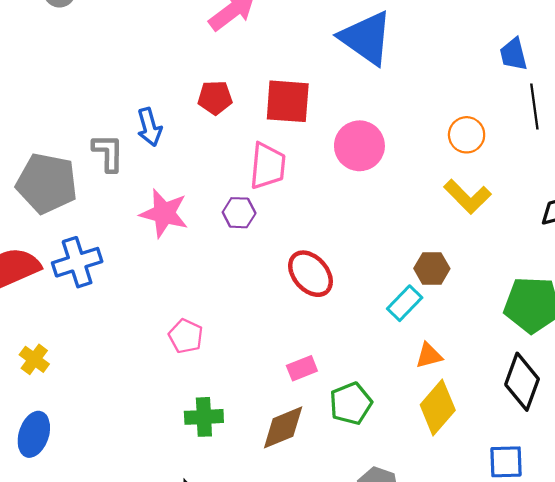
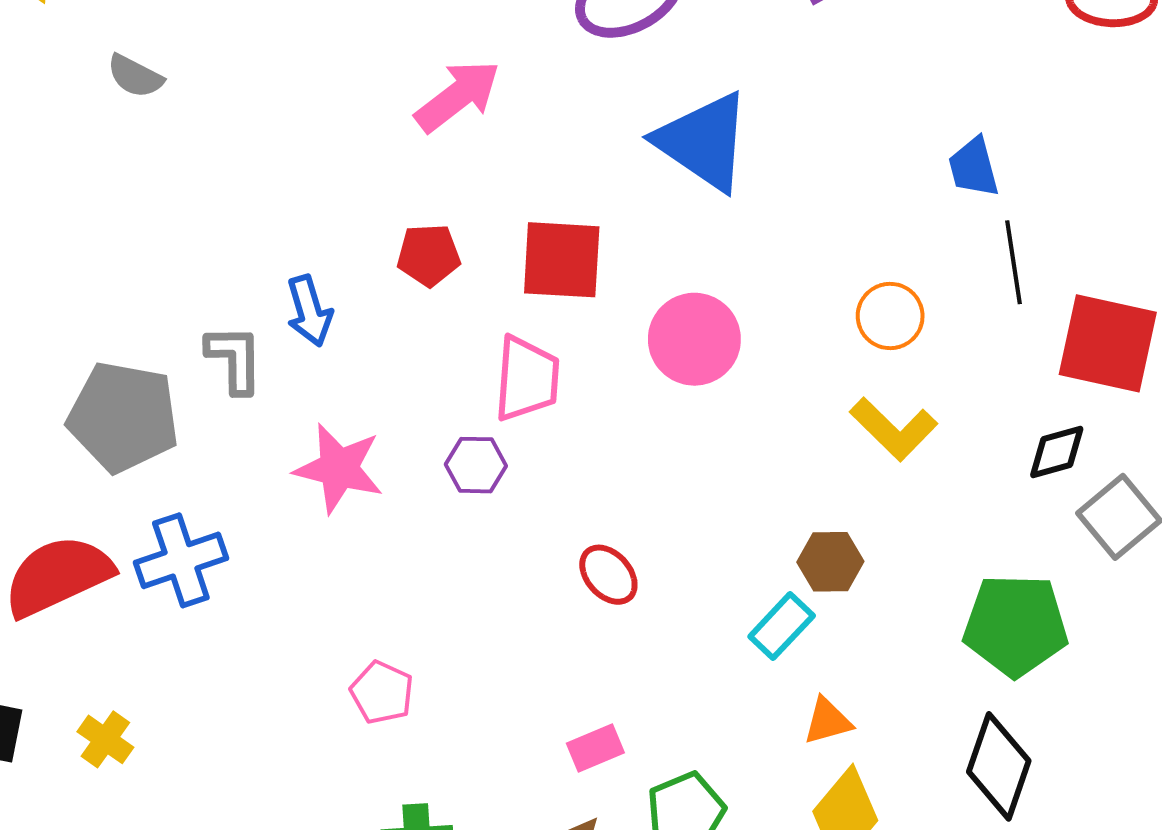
red ellipse: (310, 274) -> (608, 575), size x0.7

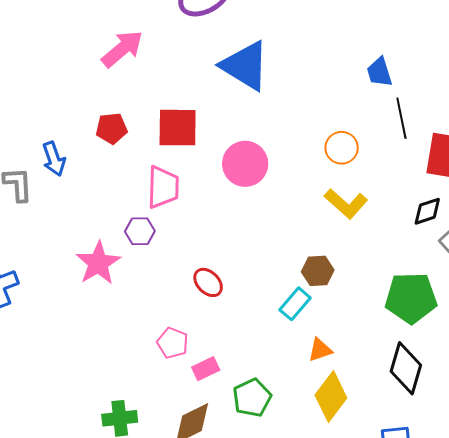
pink star: (339, 468) -> (98, 263), moved, turned 30
pink pentagon: (382, 692) -> (173, 343), moved

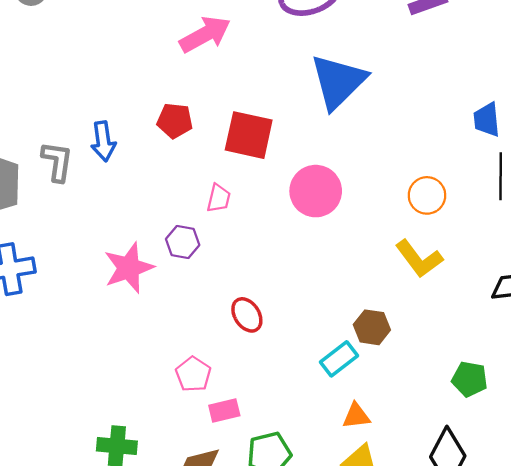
blue triangle: (245, 66) -> (338, 82), turned 32
pink trapezoid: (163, 187) -> (219, 198), size x0.6
green pentagon: (411, 298) -> (470, 379), size x0.6

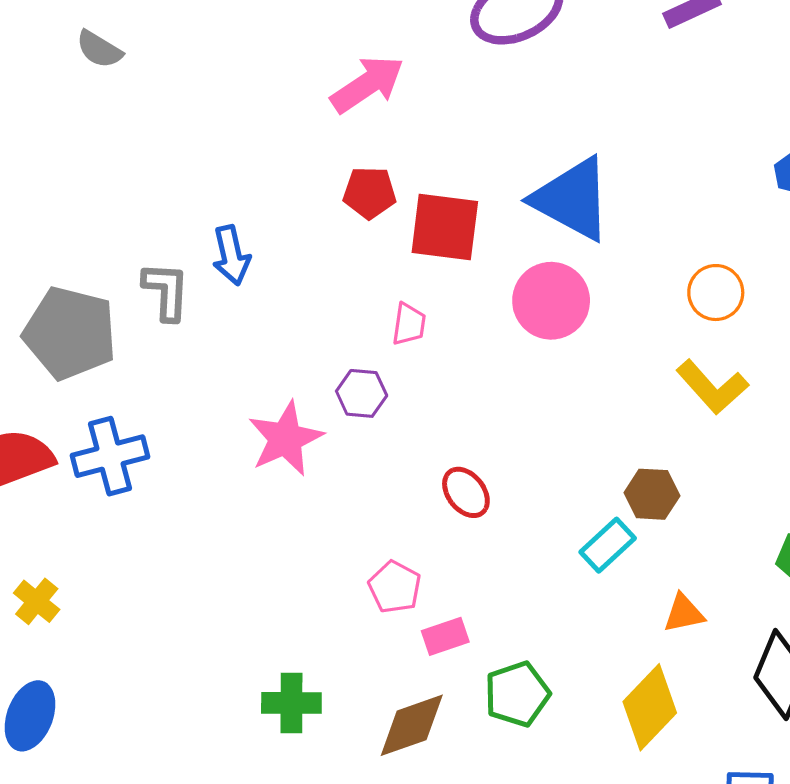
blue triangle: (338, 82) -> (572, 199), moved, turned -42
red pentagon: (175, 121) -> (370, 193), moved
orange triangle: (356, 416) -> (684, 613), moved

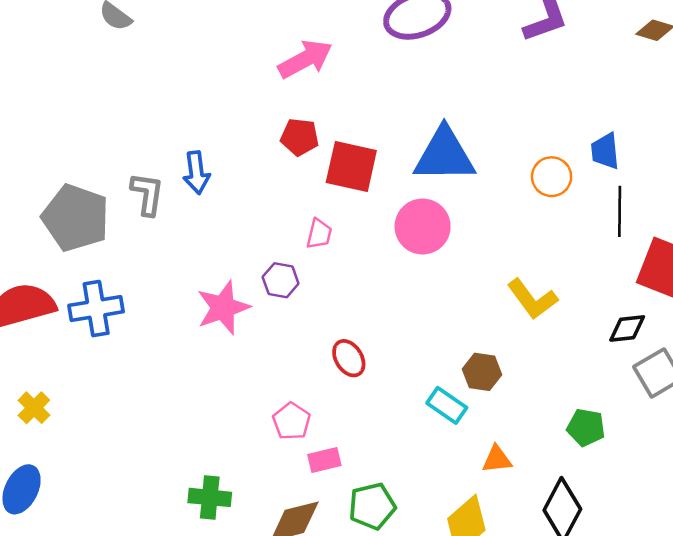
blue triangle: (572, 199) -> (444, 155), turned -34
orange circle: (716, 293) -> (552, 177), moved
cyan rectangle: (608, 545) -> (447, 405), turned 72

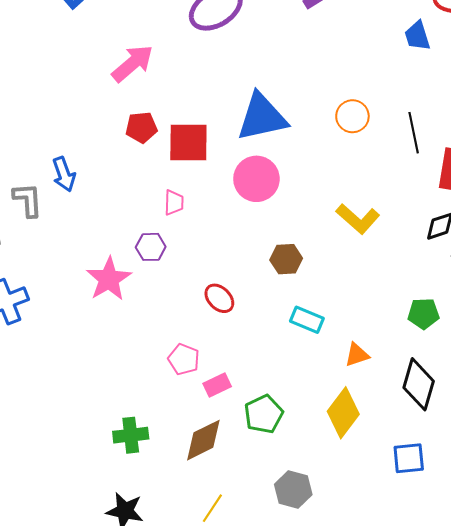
blue trapezoid: (605, 151) -> (417, 36), moved
brown hexagon: (482, 372) -> (286, 259), moved

